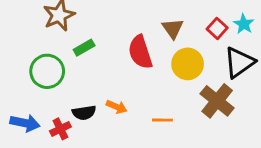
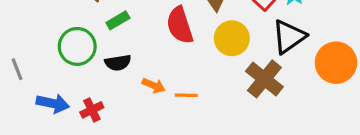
black semicircle: (84, 113) -> (118, 63), moved
orange line: (162, 120) -> (186, 95), moved

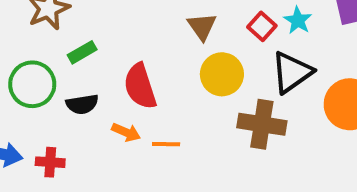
red semicircle: (180, 25) -> (140, 86), moved
brown cross: (264, 79) -> (262, 124), turned -30
red cross: (92, 110) -> (50, 162), turned 30

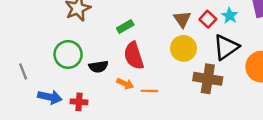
brown triangle: (202, 26) -> (182, 19), moved
green rectangle: (82, 52) -> (125, 27), moved

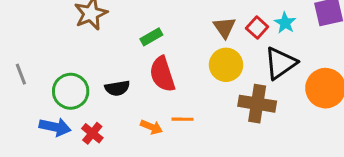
green circle: (68, 54) -> (71, 91), moved
gray line: (23, 71) -> (21, 74), moved
orange arrow: (125, 84) -> (151, 127), moved
red cross: (79, 102) -> (92, 133), turned 35

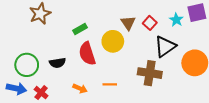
cyan star: (285, 23) -> (176, 20), moved
yellow circle: (226, 65) -> (113, 41), moved
orange line: (183, 119) -> (110, 84), moved

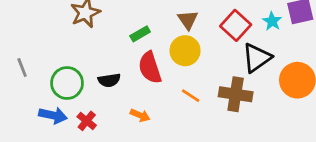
brown triangle: (128, 23) -> (188, 20), moved
red square: (150, 23) -> (236, 25), size x1.5
orange line: (110, 84) -> (191, 96), moved, turned 32

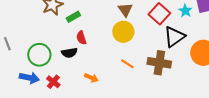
green rectangle: (140, 34) -> (73, 17), moved
red semicircle: (150, 68) -> (81, 38), moved, size x0.6

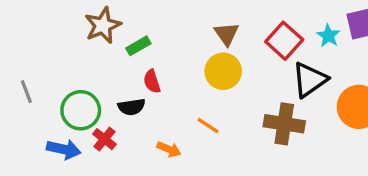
orange line: (127, 64) -> (208, 126), moved
red cross: (53, 82) -> (104, 139), moved

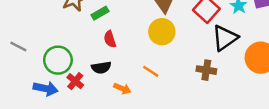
gray line: (26, 92) -> (18, 47), turned -42
black semicircle: (132, 107) -> (101, 68), moved
brown cross: (284, 124) -> (206, 70), size x0.7

